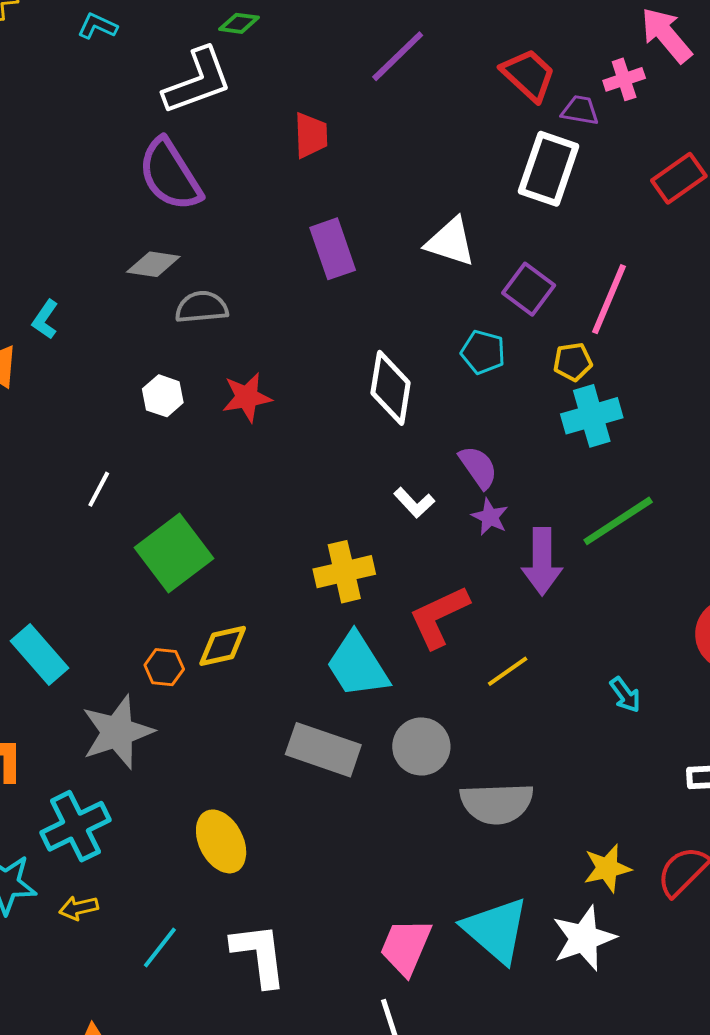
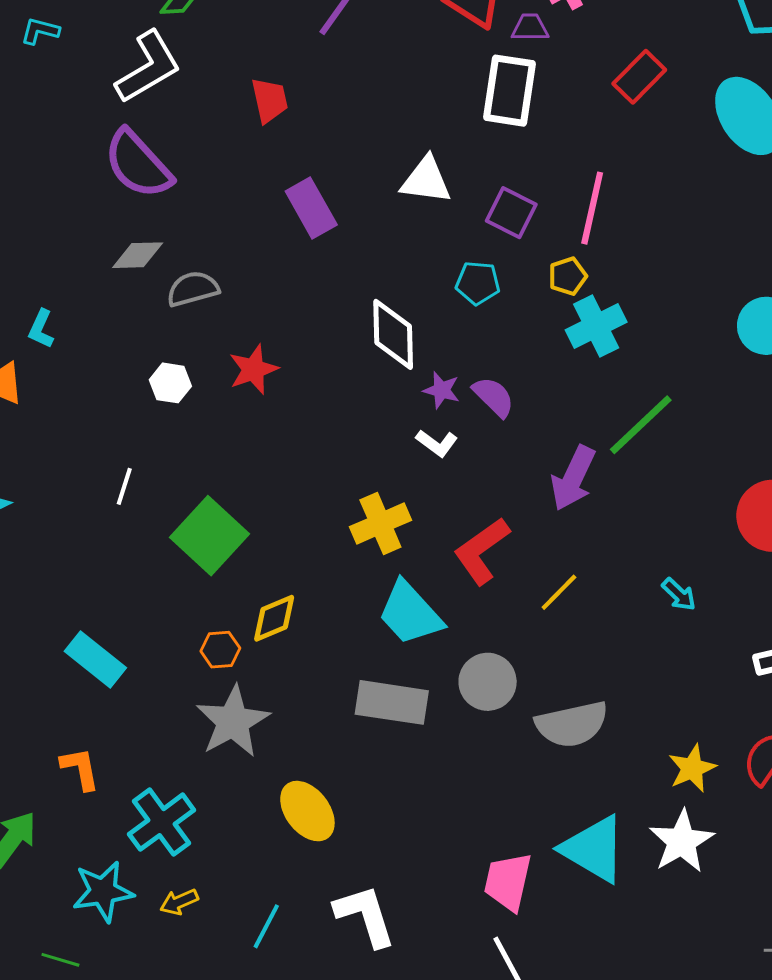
purple star: (490, 517) -> (442, 390), moved
purple arrow: (542, 561) -> (573, 478), turned 36
gray star: (117, 732) -> (233, 722), moved

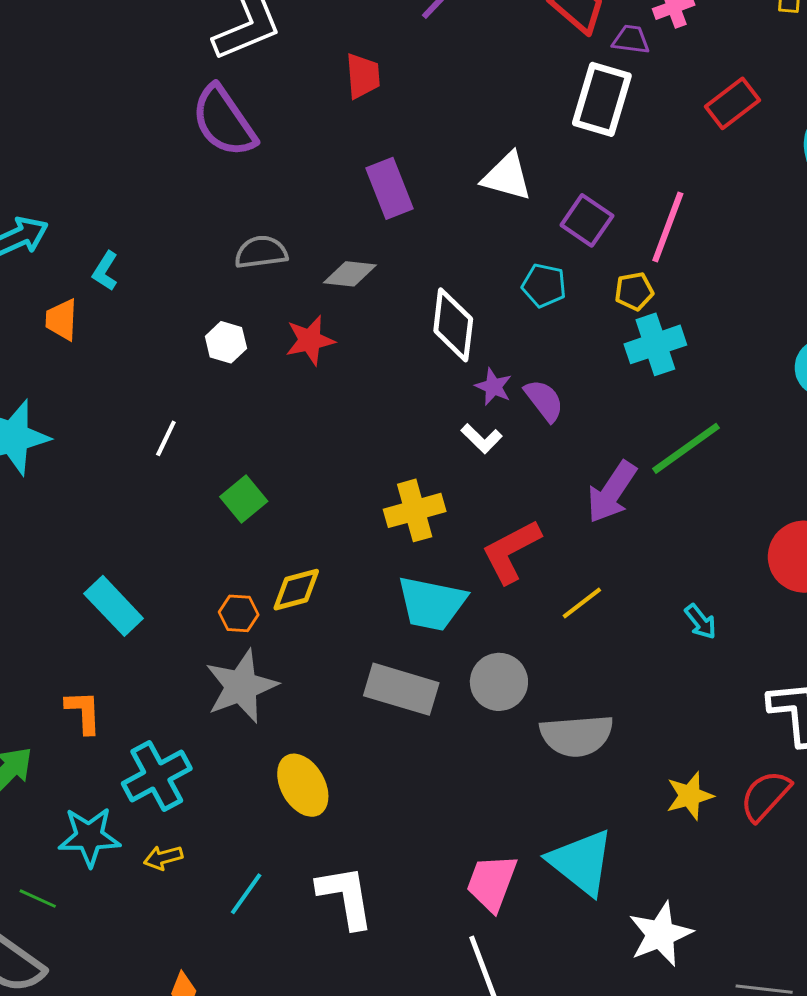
gray diamond: (138, 255) -> (350, 274), moved
green square: (210, 536) -> (244, 499), size x0.6
cyan trapezoid: (410, 613) -> (432, 603), turned -44
white star: (682, 841) -> (660, 934), moved

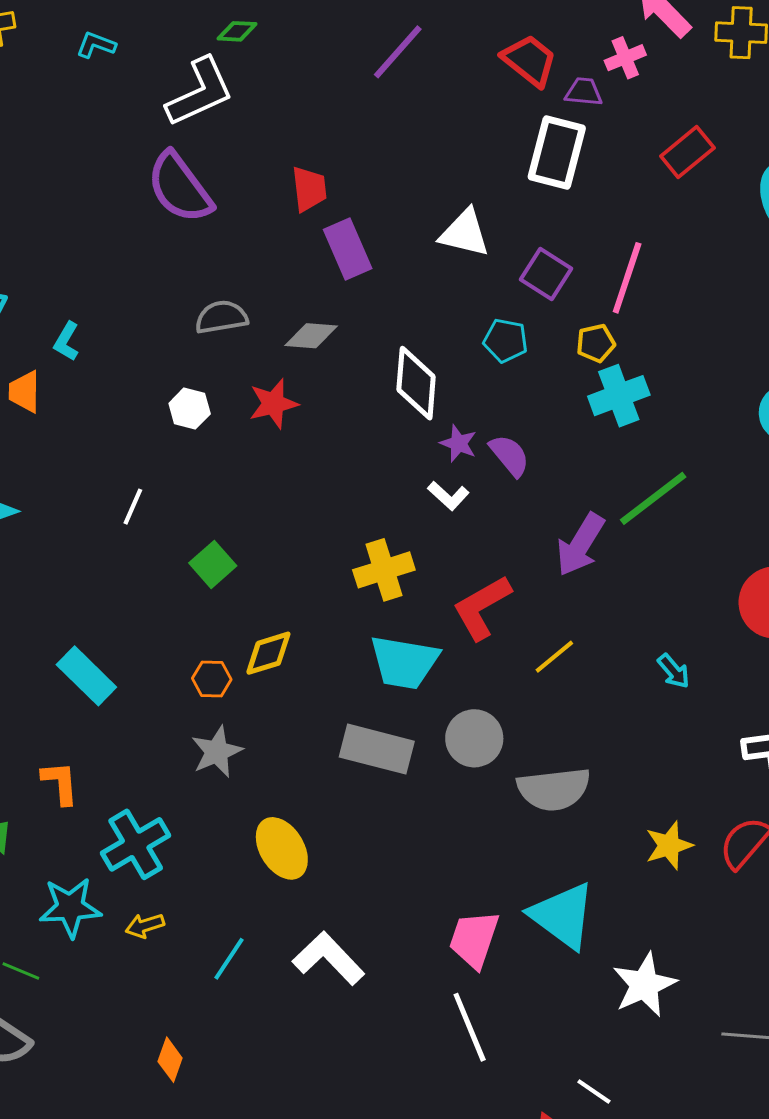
red trapezoid: (363, 76) -> (309, 189), moved
gray star: (241, 686) -> (217, 752), size x0.7
white L-shape: (346, 897) -> (329, 958), turned -32

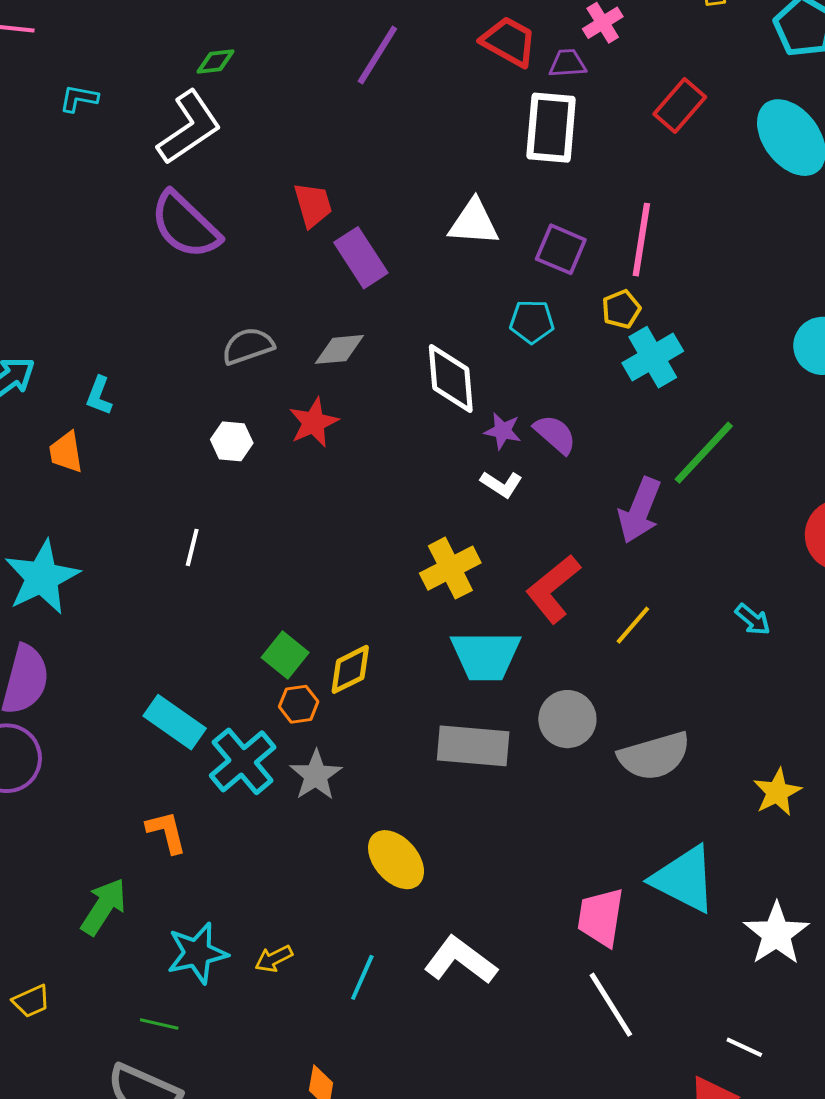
green square: (213, 564) -> (285, 655), moved
cyan cross: (136, 844) -> (243, 761), moved

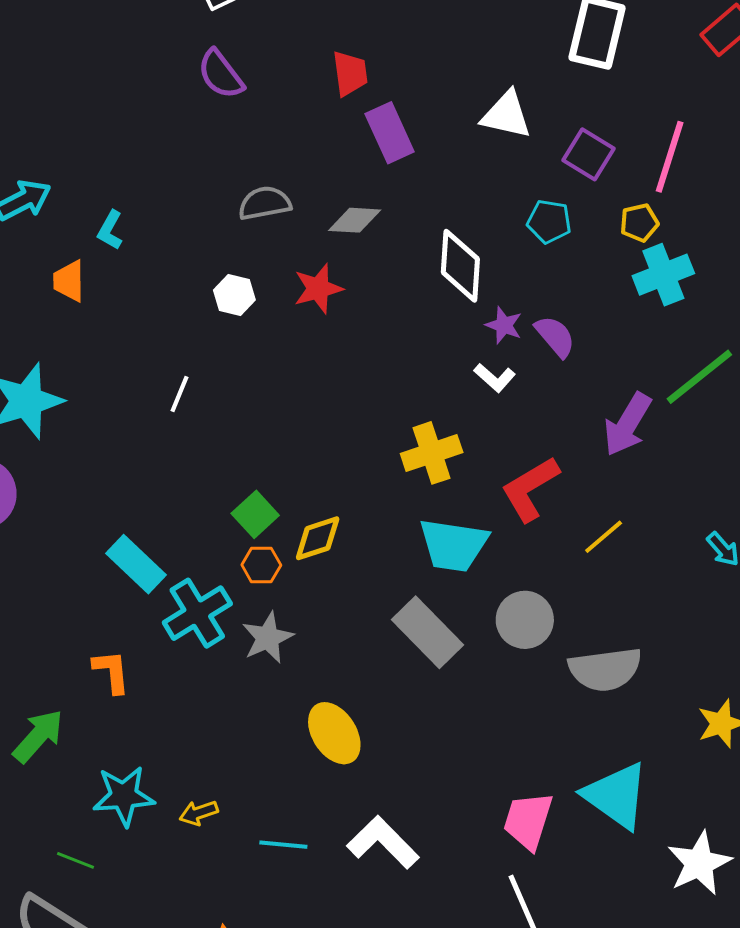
purple semicircle: (185, 225) -> (221, 74), size x0.7
gray rectangle: (473, 746) -> (428, 632), turned 32
cyan line: (362, 977) -> (283, 845), turned 63

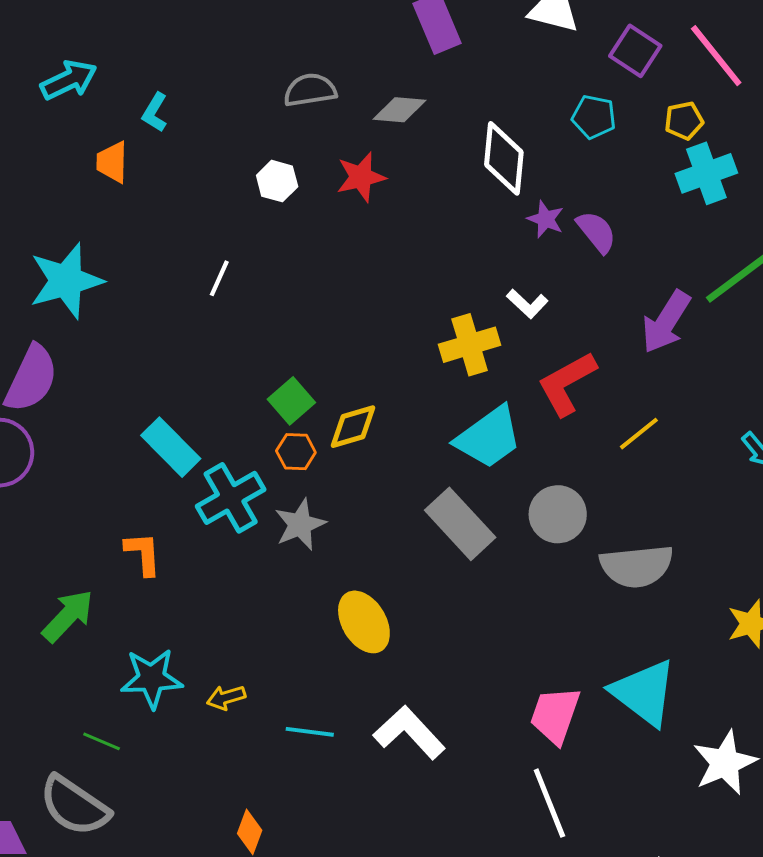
pink line: (670, 157) -> (716, 56), turned -58
white L-shape: (495, 378) -> (527, 304), moved
cyan trapezoid: (453, 545) -> (489, 437), turned -46

